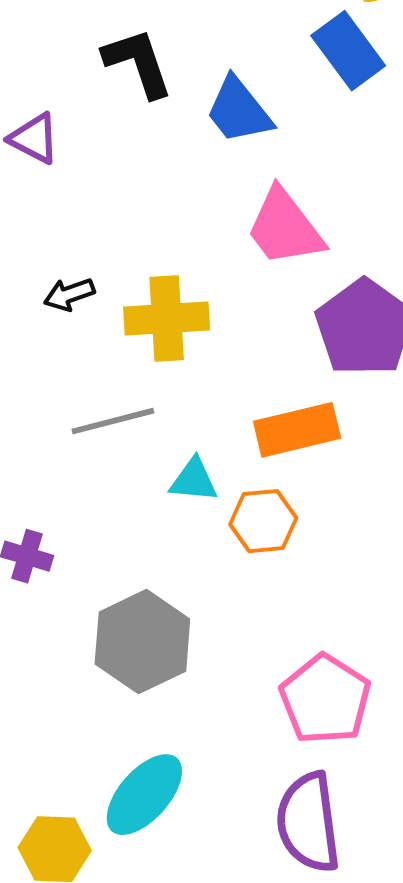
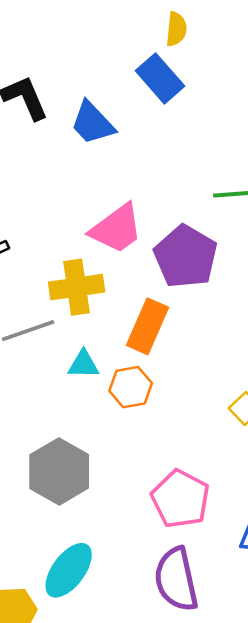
pink trapezoid: (285, 227) -> (116, 229), moved, turned -84
yellow cross: (167, 319) -> (77, 287), moved
orange rectangle: (297, 430) -> (148, 326), turned -48

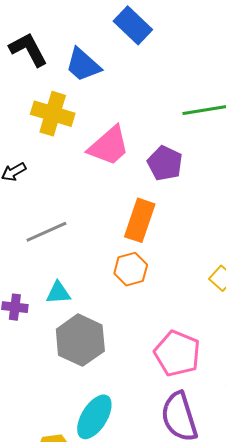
purple pentagon: (186, 257) -> (165, 163), size x0.7
yellow cross: (77, 287) -> (53, 114), moved, turned 30
cyan triangle: (84, 364) -> (58, 293), moved

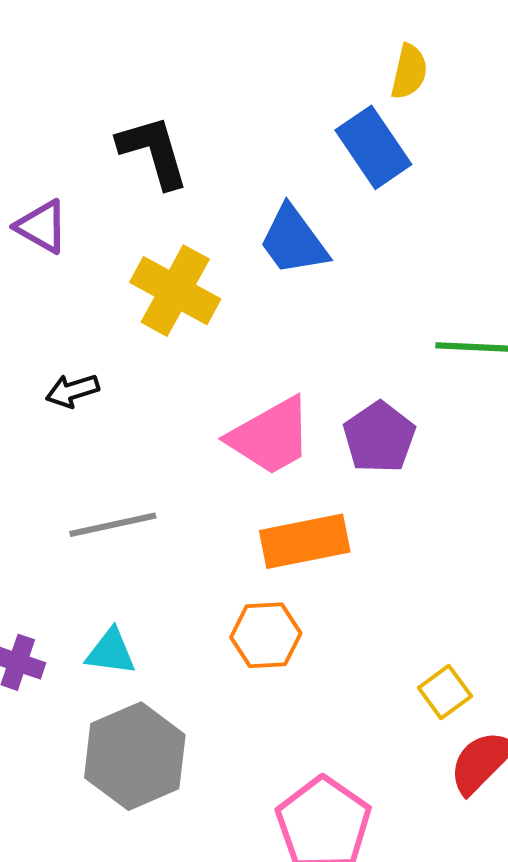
blue trapezoid: (83, 65) -> (293, 241), moved
pink trapezoid: (109, 146) -> (271, 436), moved
orange rectangle: (140, 220) -> (305, 541), turned 48

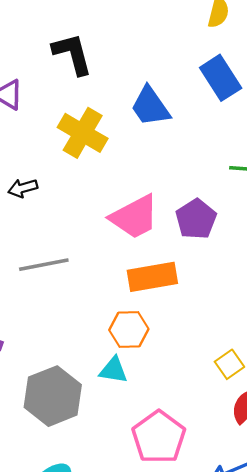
blue rectangle: (373, 147) -> (221, 78), moved
cyan triangle: (111, 652) -> (114, 370), moved

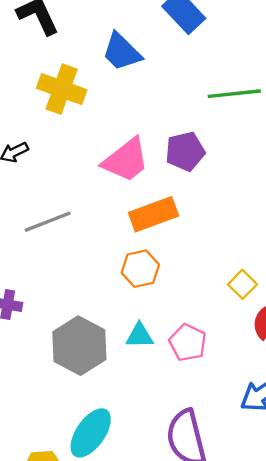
purple pentagon: (196, 219) -> (185, 151), turned 30
cyan triangle: (114, 370) -> (140, 336), moved
pink pentagon: (159, 437) -> (188, 343), moved, size x0.7

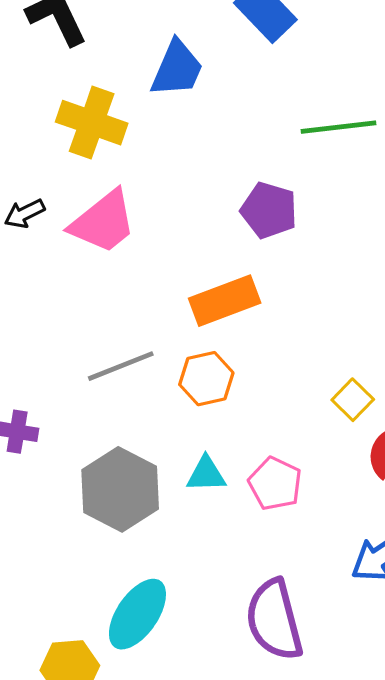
blue trapezoid: (122, 52) -> (177, 69), turned -111
purple pentagon: (185, 151) -> (269, 210), turned 30
pink trapezoid: (126, 160) -> (103, 222), moved
gray line: (48, 222) -> (121, 366), moved

